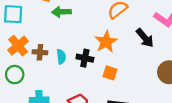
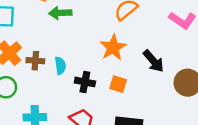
black arrow: (145, 38) -> (153, 61), moved
black cross: (85, 58) -> (85, 82), moved

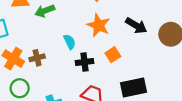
cyan semicircle: (60, 66) -> (70, 42), moved
orange square: (118, 84) -> (113, 55), turned -32

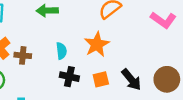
black arrow: (136, 26) -> (131, 80), moved

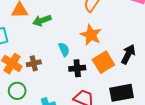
orange square: (101, 79) -> (103, 62), size x1.5
black arrow: (131, 80) -> (128, 54), turned -96

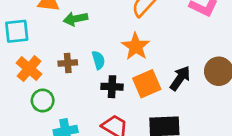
brown cross: (34, 63) -> (68, 63), moved
green circle: (17, 91) -> (43, 101), moved

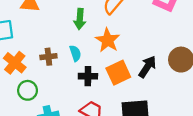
green arrow: (75, 19) -> (80, 19), moved, turned -72

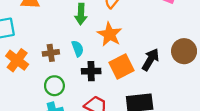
green circle: (28, 90) -> (54, 86), moved

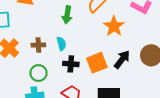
orange star: (110, 34) -> (114, 26), moved

